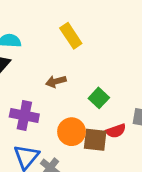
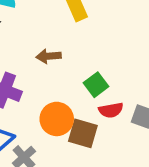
red semicircle: (116, 131) -> (111, 110), moved

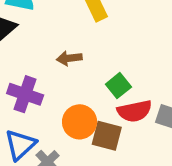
red semicircle: (111, 110) -> (134, 111), size x1.4

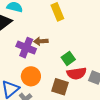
purple cross: (25, 94) -> (26, 48), moved
orange circle: (80, 122) -> (31, 76), moved

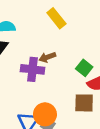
orange circle: (31, 76) -> (45, 114), moved

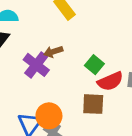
purple cross: (33, 69) -> (36, 65), turned 30

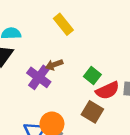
brown square: (93, 104) -> (92, 112), turned 30

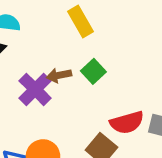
green square: (92, 76) -> (93, 71), moved

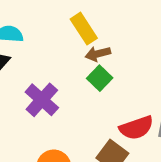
brown arrow: (59, 75) -> (98, 54), moved

